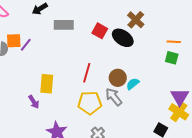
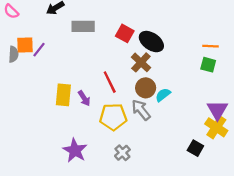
brown cross: (136, 20) -> (141, 62), moved
red line: (87, 73) -> (110, 82), turned -42
purple arrow: (34, 102) -> (84, 98), moved

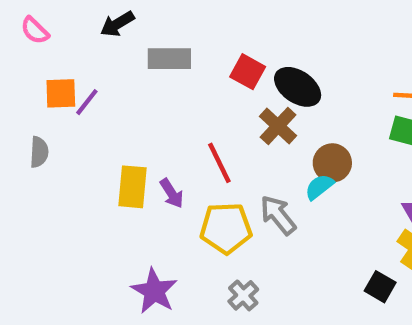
gray semicircle: (13, 54) -> (39, 152), moved
brown circle: (146, 88) -> (332, 163), moved

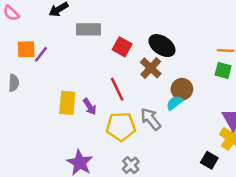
red square: (248, 72) -> (122, 47), moved

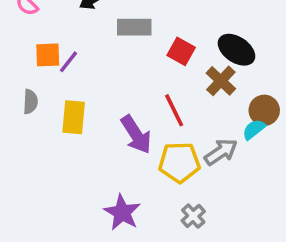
yellow rectangle: (67, 103) -> (74, 117), moved
purple arrow: (90, 107) -> (136, 135), size x1.6
gray arrow: (151, 119) -> (221, 152), turned 95

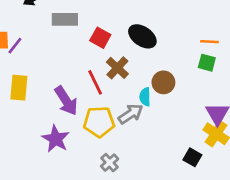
brown cross: (221, 81) -> (117, 68), moved
cyan semicircle: (254, 129) -> (145, 97), moved, turned -54
purple star: (122, 213) -> (56, 139), moved

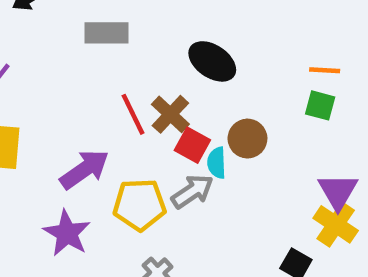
gray rectangle: (65, 19) -> (107, 33), moved
red square: (100, 38) -> (192, 145), moved
red line: (95, 82) -> (133, 114), moved
purple arrow: (66, 101) -> (85, 169), turned -92

